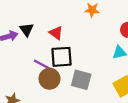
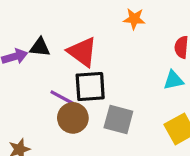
black triangle: (27, 30) -> (40, 47), turned -48
red triangle: (56, 33) -> (82, 52), size x1.5

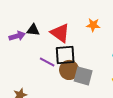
orange star: (134, 19) -> (93, 25), moved
brown circle: (73, 118) -> (69, 70), moved

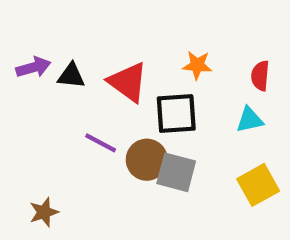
purple arrow: (17, 36) -> (33, 67), moved
black square: (65, 55) -> (176, 113), moved

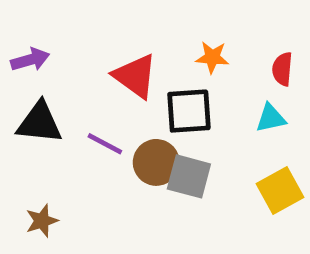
black triangle: (71, 76) -> (39, 123), moved, size x1.5

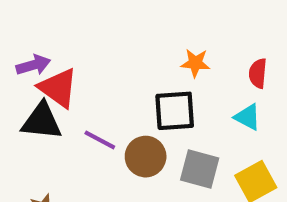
red triangle: (135, 76) -> (58, 88), moved
cyan triangle: (271, 118) -> (247, 117), turned 40
gray square: (189, 176) -> (200, 169), moved

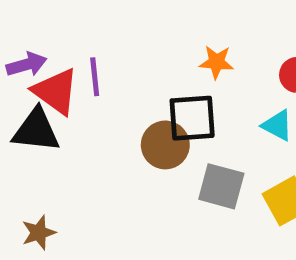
purple line: (100, 140) -> (95, 77), moved, turned 56
brown circle: (146, 157) -> (165, 145), moved

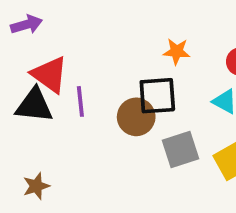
purple arrow: (26, 65) -> (27, 25), moved
purple line: (95, 77) -> (80, 101), moved
gray square: (221, 186) -> (180, 150), turned -33

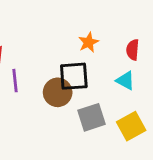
orange star: (177, 51) -> (89, 42), turned -30

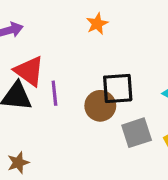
orange star: (89, 42) -> (97, 24), moved

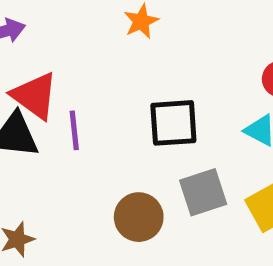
brown circle: (100, 106) -> (139, 217), moved

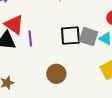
gray square: (203, 192) -> (89, 37), moved, turned 36

